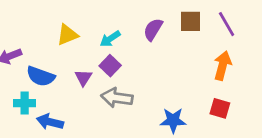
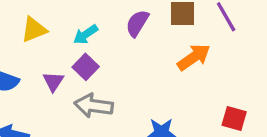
orange arrow: (223, 66) -> (194, 57), moved, turned 40
red square: (220, 108) -> (234, 119), moved

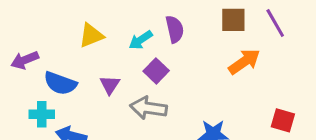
purple semicircle: (137, 23) -> (175, 29), moved, turned 136
purple square: (86, 67) -> (156, 71), moved

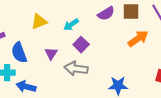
purple semicircle: (175, 29) -> (106, 14), moved, turned 72
blue semicircle: (60, 83) -> (19, 53), turned 50

